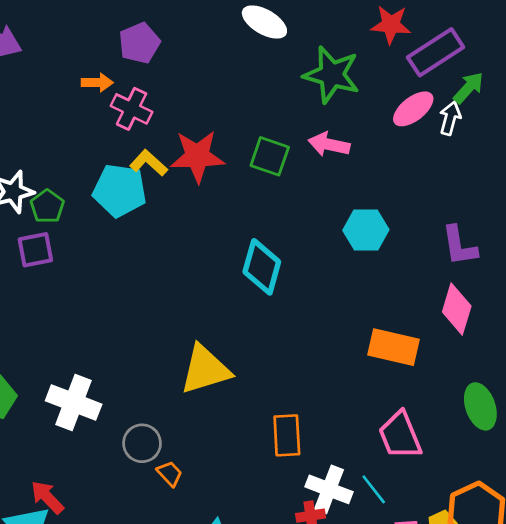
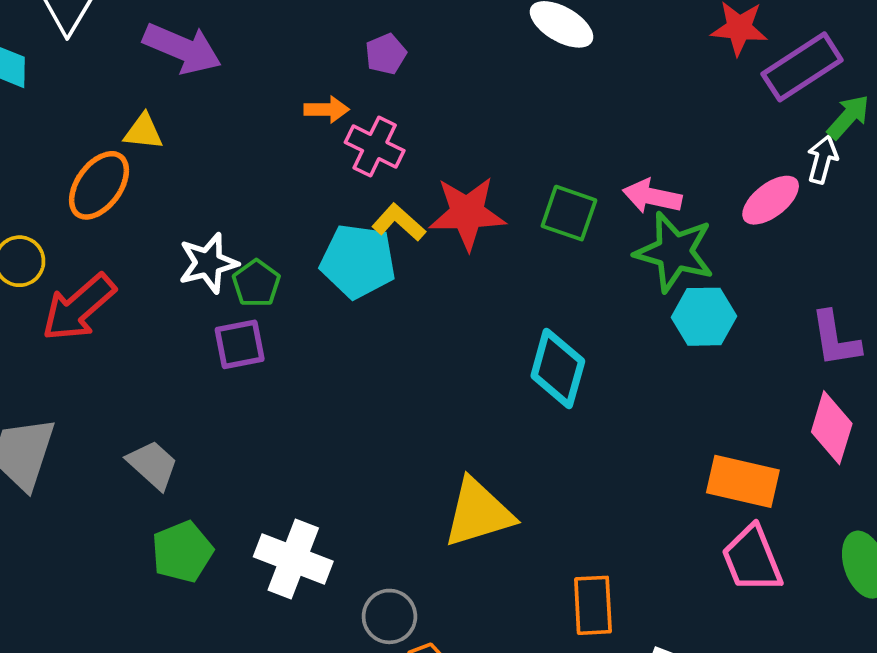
purple pentagon: (139, 43) -> (386, 54), size x0.7
green star: (332, 75) -> (674, 252), moved
pink ellipse: (413, 109) -> (771, 200), moved
pink trapezoid: (400, 435) -> (752, 559), moved

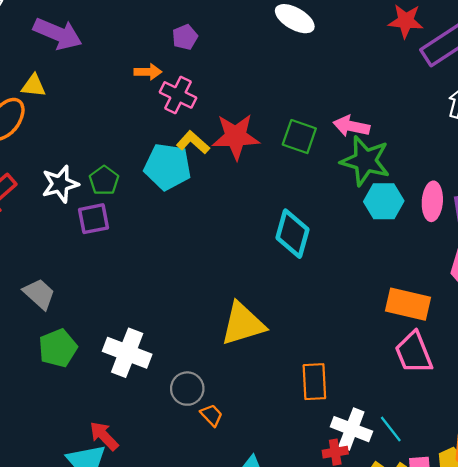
pink ellipse: (771, 200) -> (432, 201), moved, turned -48
white star: (208, 263) -> (60, 184), moved

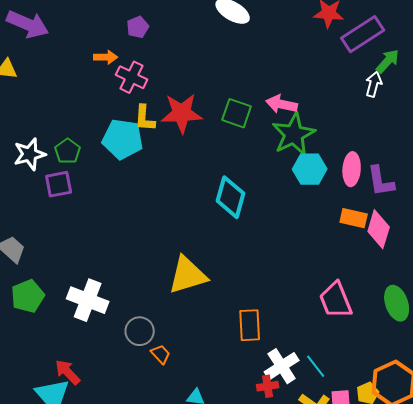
yellow L-shape: (193, 142) -> (145, 118), turned -128
green star: (365, 161) -> (294, 134), turned 30
orange rectangle: (408, 304) -> (354, 218), moved, size x0.7
white cross: (351, 429) -> (282, 366), turned 36

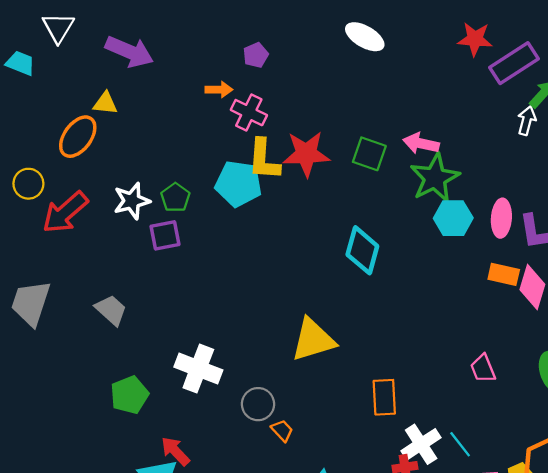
yellow L-shape: (145, 118) -> (264, 160), size x1.4
green pentagon: (28, 296) -> (129, 395), moved
pink trapezoid: (336, 300) -> (483, 369), size x0.7

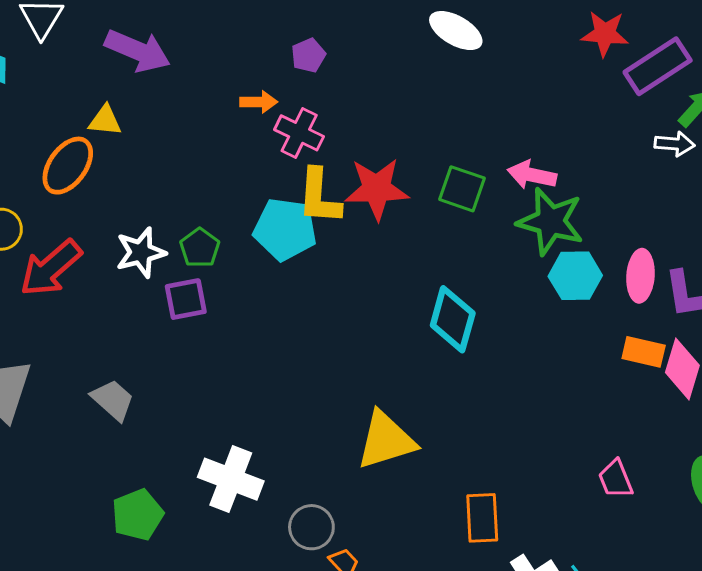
white arrow: (527, 121) -> (675, 144), turned 80
green star: (435, 178) -> (550, 221), turned -30

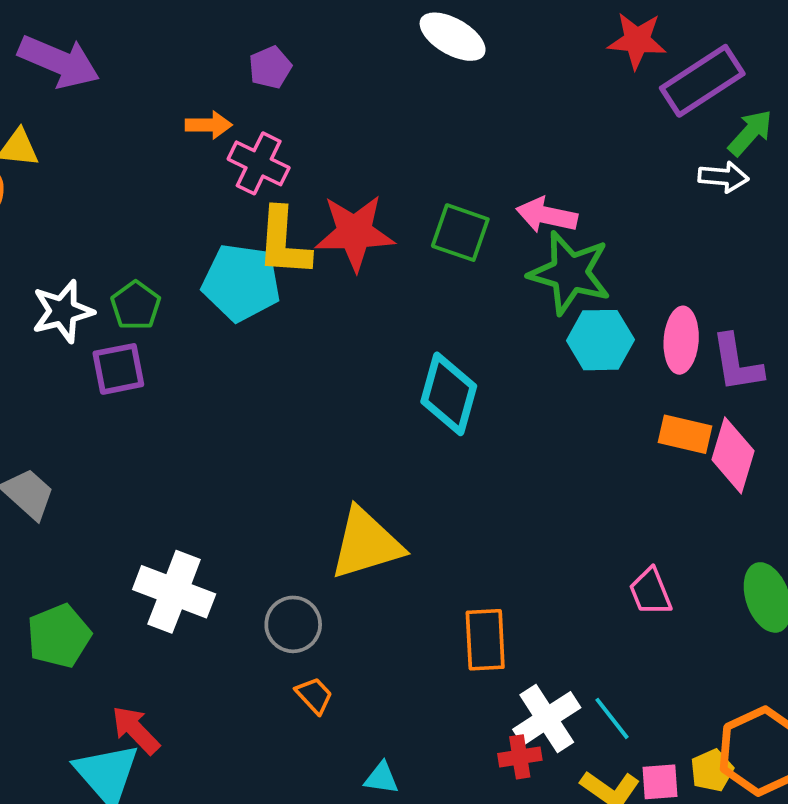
gray circle: (311, 527) -> (293, 624), moved

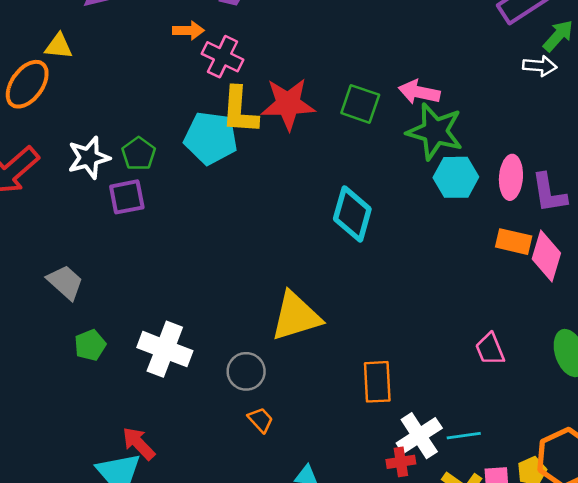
green pentagon: (59, 636) -> (90, 345), moved, size x0.7
cyan line: (612, 718) -> (464, 436), turned -60

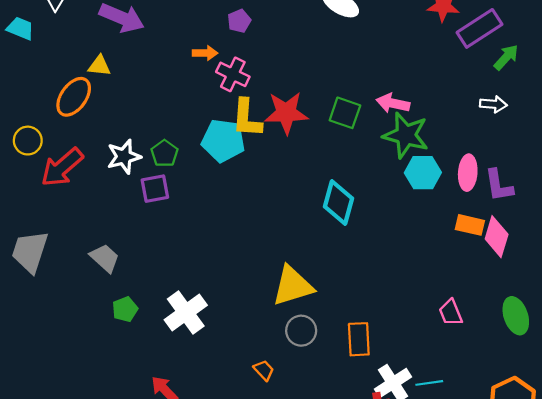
white arrow: (540, 66) -> (493, 104), moved
white cross: (165, 349) -> (186, 313), turned 33
gray circle: (246, 371) -> (301, 331), moved

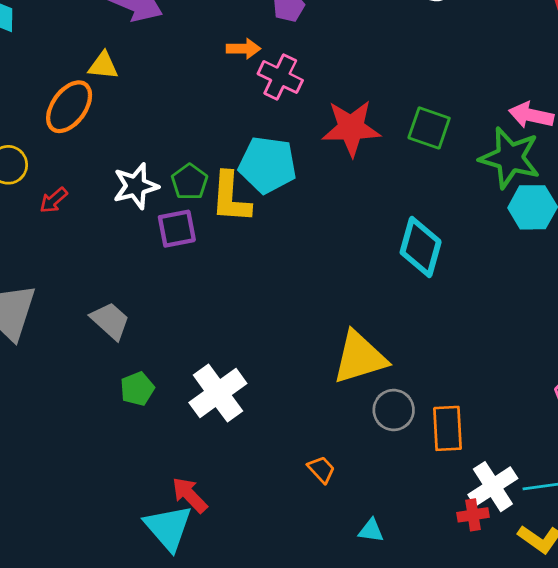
pink arrow: (393, 103) -> (531, 115), moved
yellow L-shape: (247, 118) -> (231, 197), moved
red arrow: (62, 167) -> (54, 200), size x0.5
gray circle: (301, 331) -> (394, 410), moved

